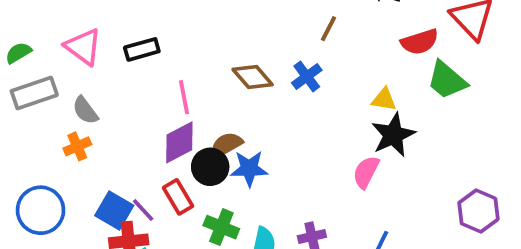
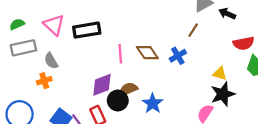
black rectangle: (142, 49) -> (87, 30), size x1.4
pink line: (184, 97) -> (120, 54), moved
blue star: (249, 169) -> (153, 103), moved, turned 30

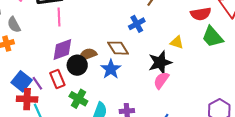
brown diamond: (147, 53) -> (118, 48), moved
pink line: (120, 54) -> (59, 17), moved
black star: (223, 94) -> (160, 62), moved

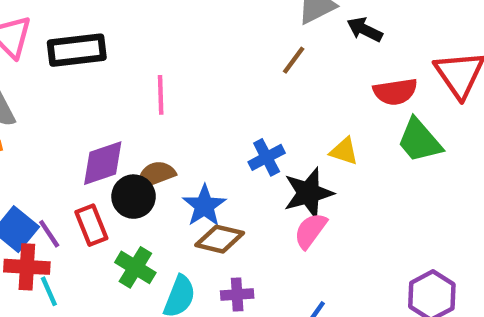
pink line: (59, 17) -> (161, 95), moved
blue cross: (137, 24) -> (267, 157), moved
brown diamond: (118, 48) -> (220, 239), moved, turned -45

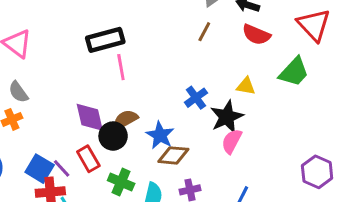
black rectangle: (77, 50) -> (105, 40), moved
red semicircle: (395, 92) -> (256, 35), moved, turned 40
green trapezoid: (419, 141) -> (294, 72), turned -88
purple diamond: (103, 163) -> (90, 117), turned -76

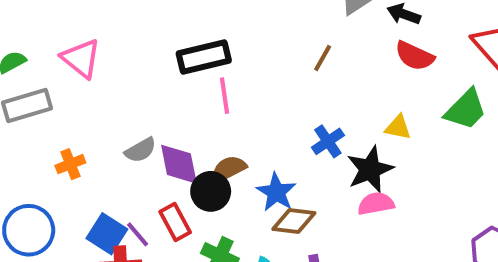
brown line: (204, 32) -> (323, 58), moved
gray semicircle: (18, 92) -> (141, 150), moved, turned -85
pink semicircle: (232, 141) -> (376, 204), turned 50

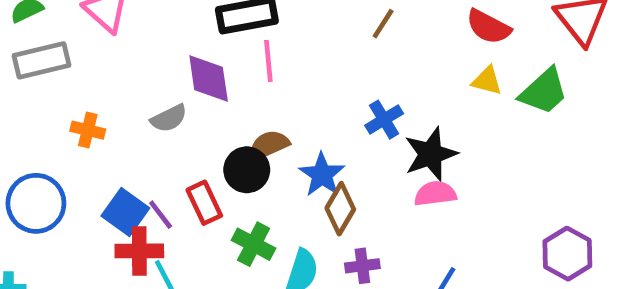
yellow triangle: (398, 127) -> (487, 81), moved
orange cross: (70, 164) -> (88, 130), turned 32
purple diamond: (179, 164) -> (209, 78), moved
brown diamond: (294, 221) -> (340, 209), turned -69

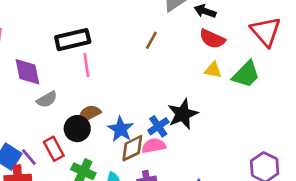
purple diamond: (209, 78) -> (27, 72), moved
gray semicircle: (169, 118) -> (47, 99), moved
blue cross: (384, 120) -> (158, 126), moved
pink semicircle: (435, 194) -> (154, 146), moved
brown diamond: (340, 209) -> (132, 148), turned 36

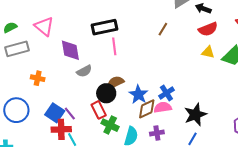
red semicircle: (212, 39) -> (208, 29), turned -48
black star: (183, 114) -> (195, 115), moved
red rectangle: (54, 149) -> (99, 110), moved

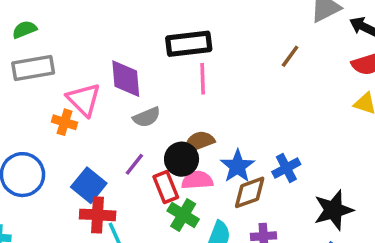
pink triangle: (44, 26) -> (84, 100), moved
pink semicircle: (163, 107) -> (197, 180), moved
purple line: (70, 114) -> (134, 164), moved, turned 72

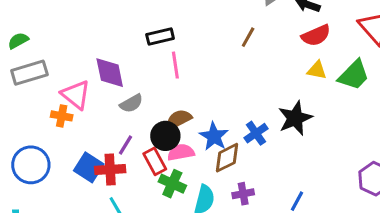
black rectangle: (189, 44) -> (160, 37), size x0.7
black star: (333, 210) -> (295, 118), moved
red cross: (98, 215) -> (110, 169), moved

